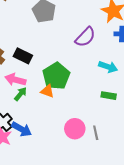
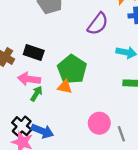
gray line: (96, 133) -> (121, 134), moved

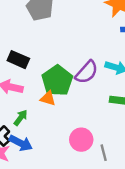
purple semicircle: (98, 24) -> (87, 72), moved
green arrow: (36, 94) -> (21, 118), moved

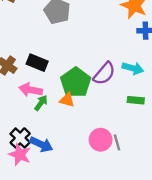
green arrow: (21, 118) -> (41, 103), moved
gray line: (104, 153) -> (117, 142), moved

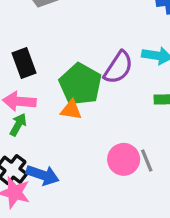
black rectangle: (37, 63) -> (24, 63), turned 54
green arrow: (41, 103) -> (18, 125), moved

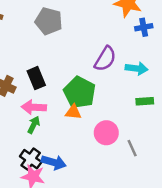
purple semicircle: (118, 67) -> (105, 59), moved
pink circle: (124, 159) -> (106, 133), moved

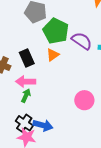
purple semicircle: (105, 59) -> (82, 41), turned -85
green pentagon: (80, 92) -> (56, 31), moved
orange triangle: (73, 112) -> (53, 55), moved, turned -40

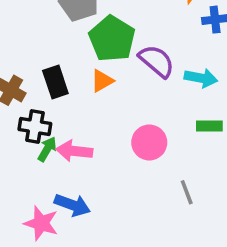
pink arrow: (26, 81) -> (74, 151), moved
pink circle: (84, 100) -> (149, 142), moved
black cross: (24, 123) -> (35, 126), moved, turned -30

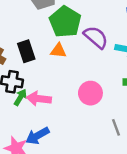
orange triangle: (102, 81) -> (58, 51), turned 35
blue arrow: (72, 205) -> (37, 136), turned 130

